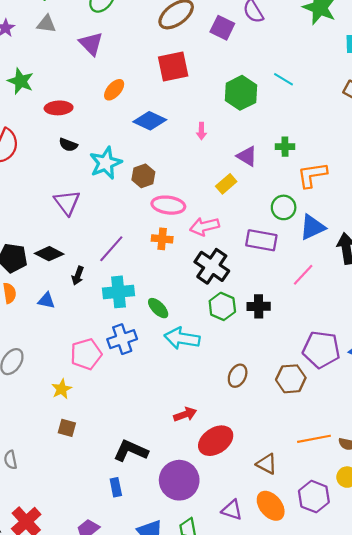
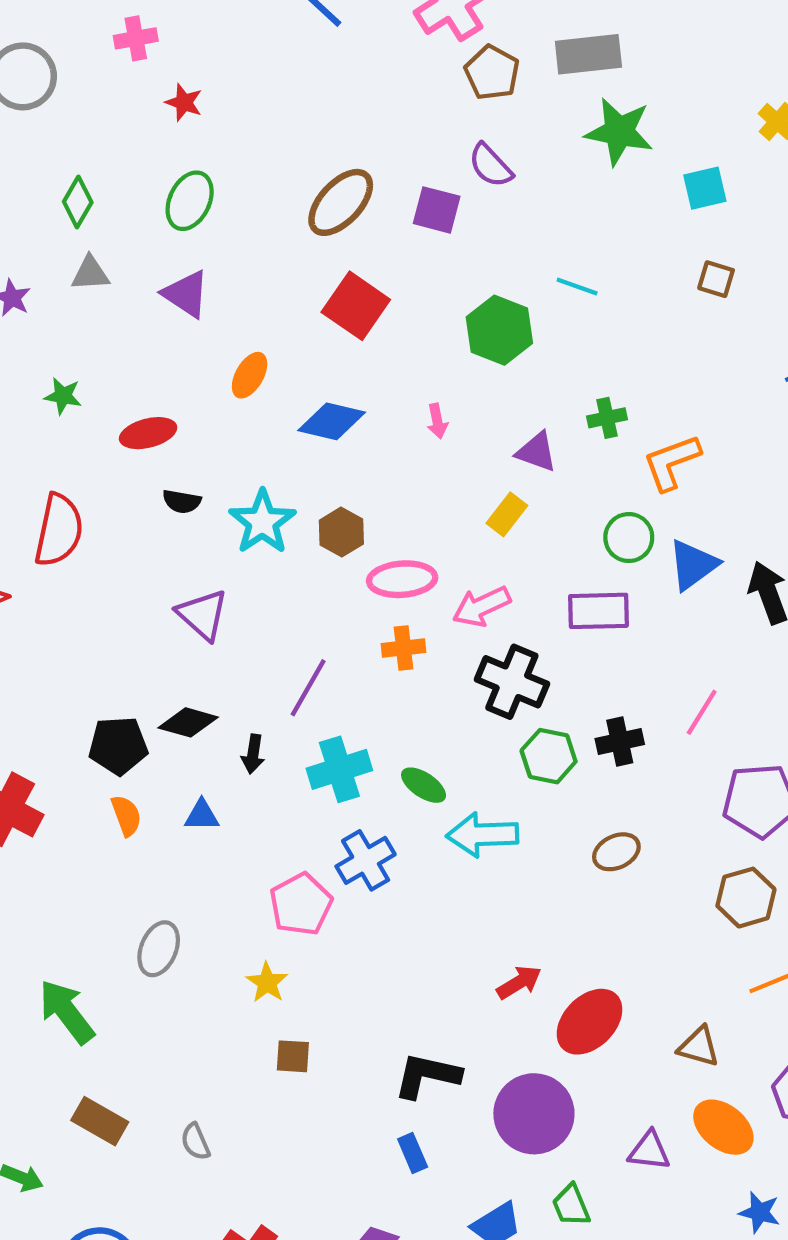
red square: (173, 66) -> (356, 306), turned -32
green star: (21, 81) -> (63, 396), size x0.7
pink line: (303, 275) -> (702, 712), moved
brown ellipse: (238, 376) -> (616, 852), moved, turned 50
brown hexagon: (291, 379) -> (746, 898), moved

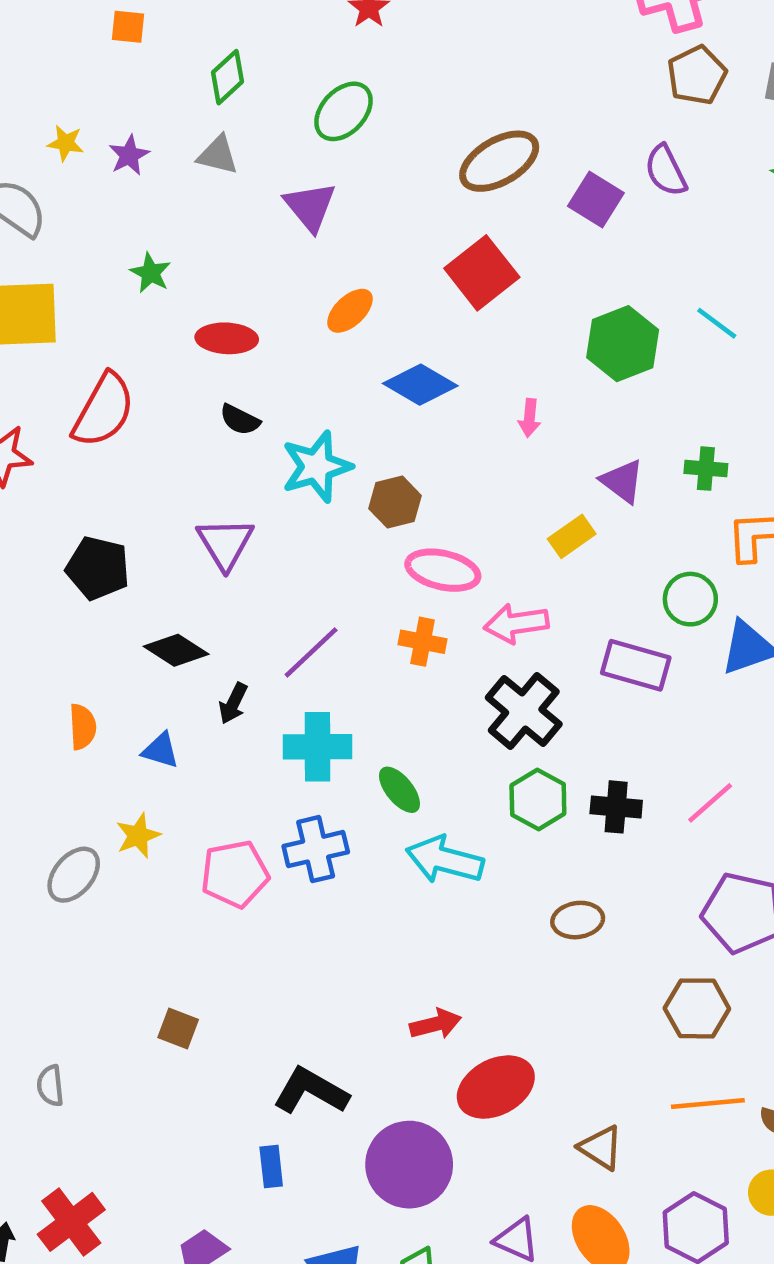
black pentagon: (118, 746) -> (98, 568), moved
yellow star: (267, 983) -> (138, 836), moved

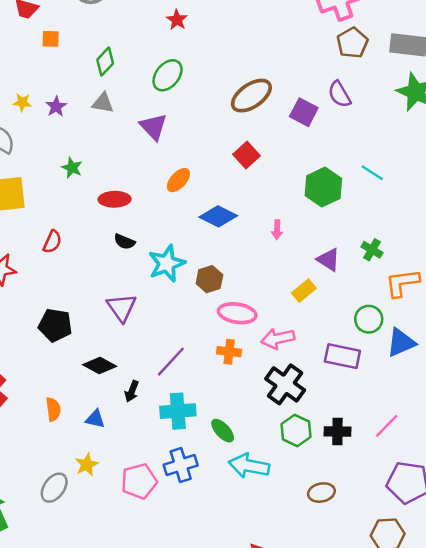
red square: (482, 273) -> (247, 155), size x0.7
red semicircle: (104, 410) -> (52, 242), size x0.6
green cross: (706, 469) -> (372, 250), turned 30

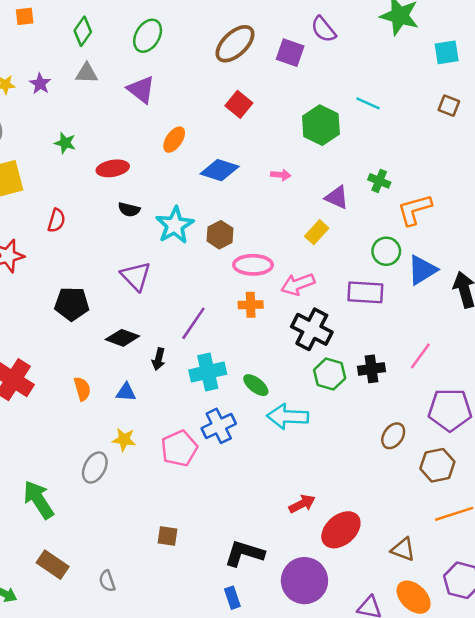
pink arrow: (277, 230) -> (281, 175), turned -78
yellow star: (87, 465) -> (124, 440), turned -30
brown ellipse: (321, 493) -> (393, 436), moved, turned -35

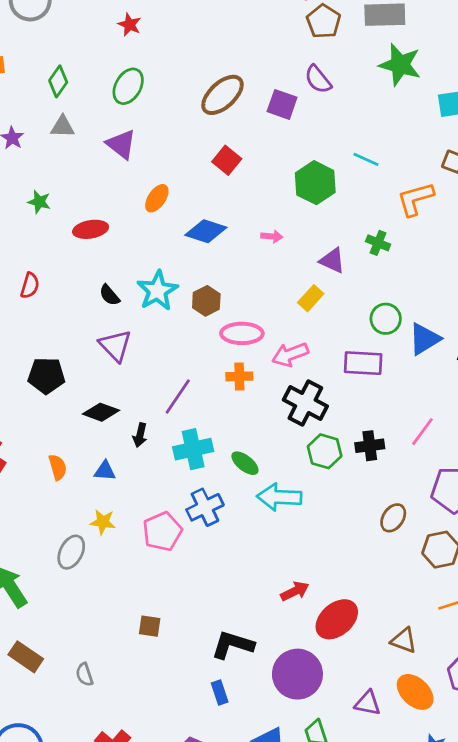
black semicircle: (129, 210) -> (110, 295), moved, turned 35
orange L-shape: (415, 210) -> (415, 199), moved

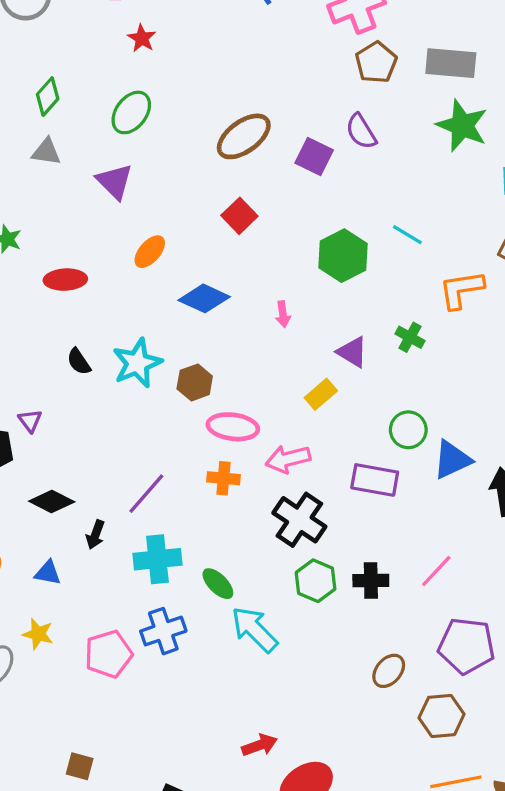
pink arrow: (272, 236) -> (283, 314), turned 70
purple triangle: (115, 346) -> (30, 421), moved, size x0.6
cyan arrow: (279, 497) -> (254, 629), turned 36

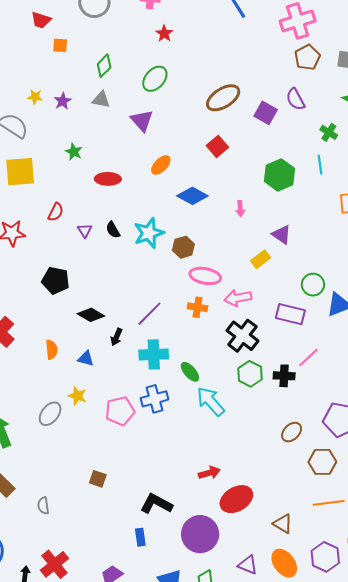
cyan line: (407, 235) -> (320, 165), turned 48
green cross: (410, 337) -> (329, 132), moved
purple triangle: (30, 421) -> (85, 231), moved
pink line: (436, 571) -> (308, 358), moved

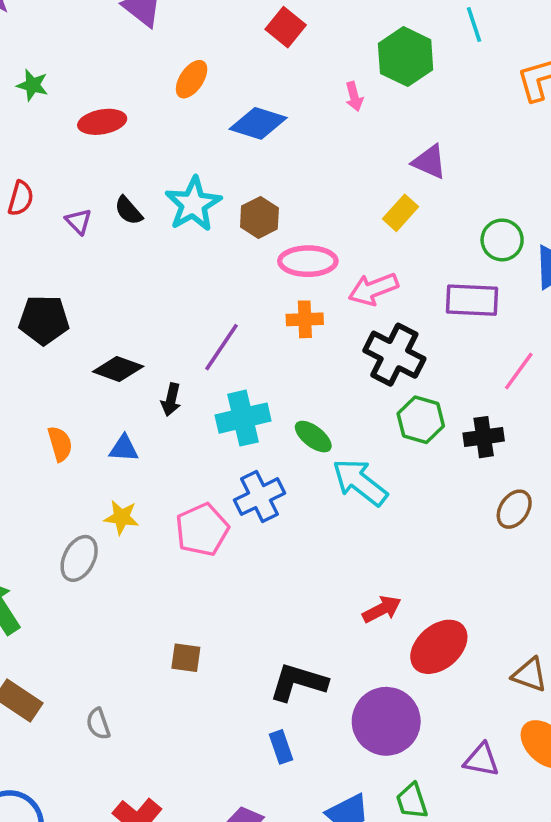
pink arrow: (240, 209) -> (354, 97), moved
black cross: (284, 376) -> (484, 437), moved

